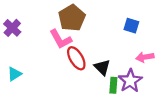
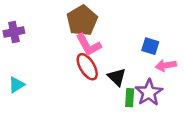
blue square: (131, 26) -> (150, 46), moved
purple cross: (12, 28) -> (14, 32), turned 36
pink L-shape: (61, 39) -> (88, 45), moved

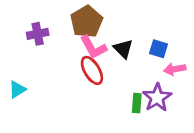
purple cross: (14, 32) -> (38, 34), moved
black triangle: (117, 77) -> (123, 49), moved

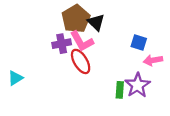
purple cross: (38, 34) -> (62, 44), moved
black triangle: (123, 49) -> (96, 22), moved

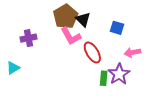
blue square: (139, 42) -> (117, 28), moved
purple cross: (62, 44) -> (29, 38), moved
red ellipse: (81, 61) -> (92, 52), moved

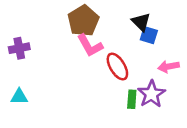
black triangle: (83, 20) -> (141, 22), moved
purple cross: (29, 38) -> (19, 48), moved
cyan triangle: (13, 68) -> (19, 97), moved, turned 32

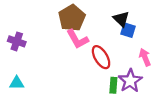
purple cross: (19, 48) -> (17, 41), turned 30
pink arrow: (168, 66) -> (145, 57), turned 78

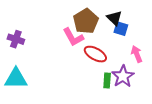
brown pentagon: (72, 18) -> (86, 21), moved
red ellipse: (101, 57) -> (95, 54), turned -30
cyan triangle: (17, 83) -> (16, 78), size x1.6

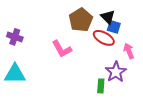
pink L-shape: (73, 37) -> (62, 49), moved
red ellipse: (95, 54) -> (104, 38), moved
green rectangle: (107, 81) -> (101, 86), moved

